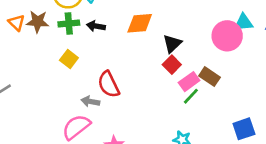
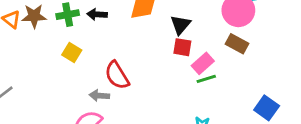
red square: (172, 65) -> (182, 47), turned -30
brown rectangle: (209, 77) -> (237, 44), moved
green line: (191, 96) -> (206, 79), turned 36
blue square: (244, 129) -> (267, 108), turned -30

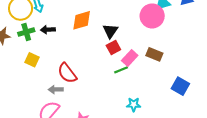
brown rectangle: (237, 44) -> (154, 54), moved
red square: (182, 47) -> (113, 47), turned -32
green line: (206, 79) -> (121, 70), moved

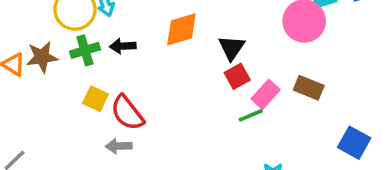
red semicircle: (67, 73) -> (127, 113), moved
gray arrow: (56, 90) -> (119, 146), moved

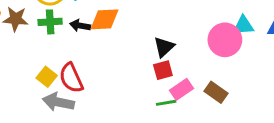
orange diamond: (181, 29) -> (104, 19), moved
yellow square: (96, 99) -> (47, 77), moved
gray arrow: (119, 146) -> (58, 102), size x1.5

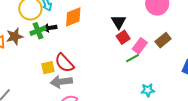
black arrow: (80, 26) -> (50, 28), moved
yellow square: (47, 77) -> (48, 68), turned -32
brown rectangle: (216, 92) -> (163, 40), turned -56

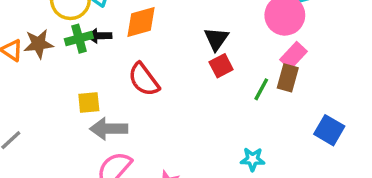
brown rectangle: (163, 40) -> (288, 78), turned -42
pink rectangle: (140, 46) -> (294, 56), moved
green line: (133, 58) -> (261, 89), moved, turned -40
red semicircle: (64, 63) -> (144, 80), moved

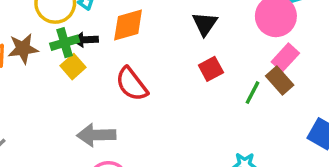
black triangle: (216, 39) -> (205, 24), moved
brown rectangle: (288, 78) -> (280, 80), turned -56
yellow square: (89, 103) -> (73, 67), moved, turned -35

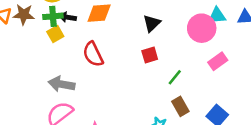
pink rectangle: (285, 57) -> (218, 61), moved
brown rectangle: (280, 80) -> (180, 106), moved

